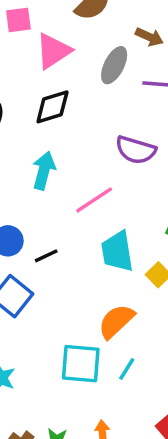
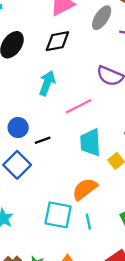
cyan line: (127, 369) -> (88, 222), turned -49

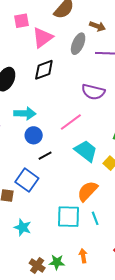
cyan arrow: (47, 83) -> (25, 113), moved, turned 80
blue circle: (18, 128) -> (34, 135), moved
cyan trapezoid: (90, 142) -> (86, 151), turned 140

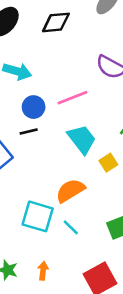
blue circle: (34, 135) -> (34, 107), moved
cyan line: (95, 218) -> (71, 227), turned -40

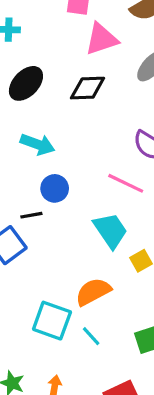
pink line: (73, 98) -> (126, 183), moved, turned 44
black line: (29, 131) -> (31, 215), moved

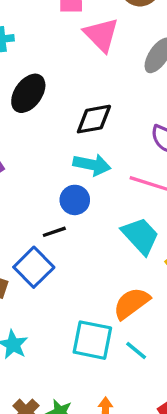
pink triangle: (101, 39) -> (101, 35), turned -48
black diamond: (88, 88) -> (94, 119), moved
cyan arrow: (37, 144) -> (92, 165), moved

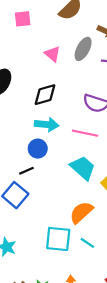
pink triangle: (101, 35) -> (52, 54), moved, size x0.7

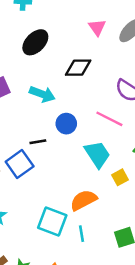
cyan arrow: (47, 124) -> (42, 94), moved
blue circle: (38, 149) -> (66, 124), moved
cyan line: (87, 243) -> (81, 234), turned 32

